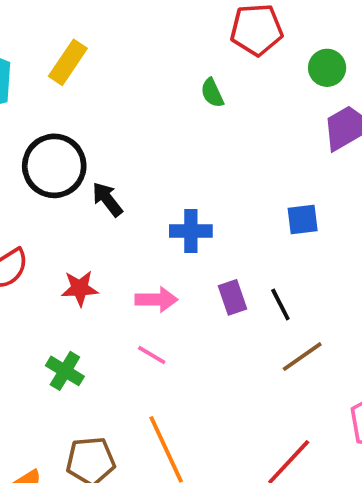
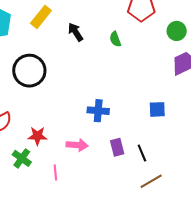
black arrow: (107, 199) -> (76, 32), moved
pink line: (152, 355) -> (55, 172), moved, turned 49
green cross: (65, 371) -> (22, 158), moved

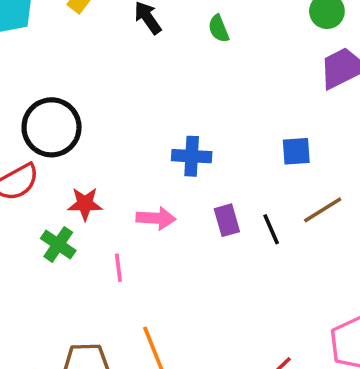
black circle: (29, 71) -> (52, 127), moved
brown line: (151, 181) -> (323, 210), moved

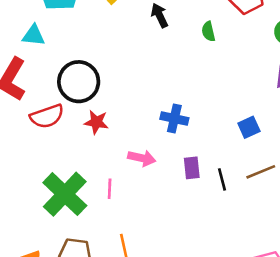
blue square: (296, 151) -> (249, 127), turned -30
red star: (85, 204) -> (96, 122), moved
green cross: (58, 244) -> (65, 194), moved, size x1.8

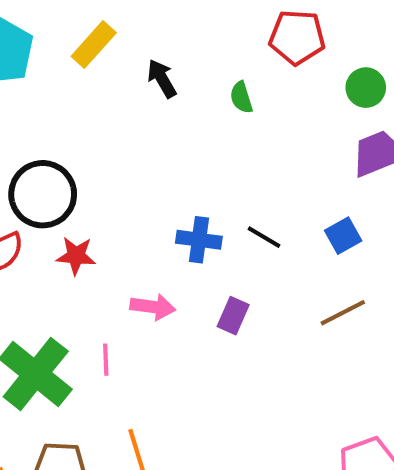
blue square: (249, 127) -> (343, 236), moved
purple rectangle: (192, 168) -> (233, 316), turned 35
black line: (222, 179) -> (264, 237), moved, turned -40

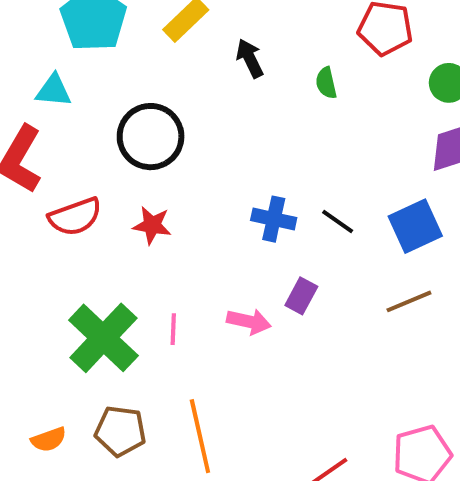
black circle: (43, 194) -> (151, 137), moved
blue square: (343, 236) -> (415, 226), size x1.5
pink arrow: (153, 307) -> (249, 322), moved

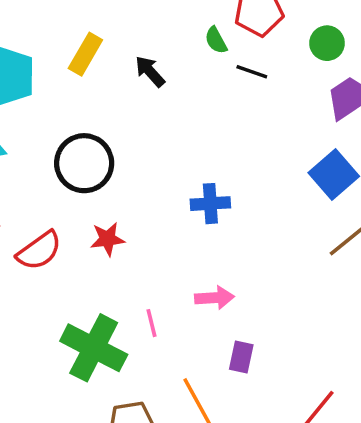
green semicircle: (326, 83) -> (216, 40), moved
black line: (338, 221) -> (252, 72), moved
purple rectangle: (301, 296) -> (241, 357), moved

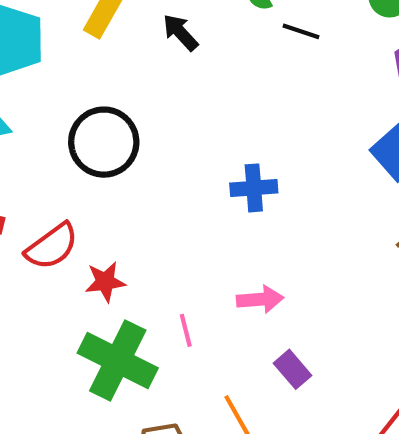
red star: (107, 239) -> (105, 282), moved
purple rectangle: (241, 357) -> (293, 369), turned -52

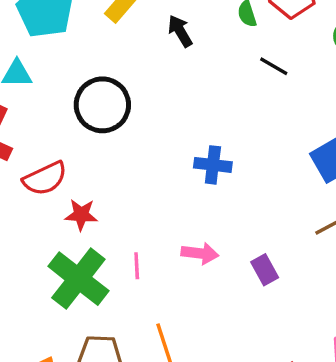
black line: (301, 31) -> (274, 66), moved
purple rectangle: (293, 369) -> (265, 270), moved

